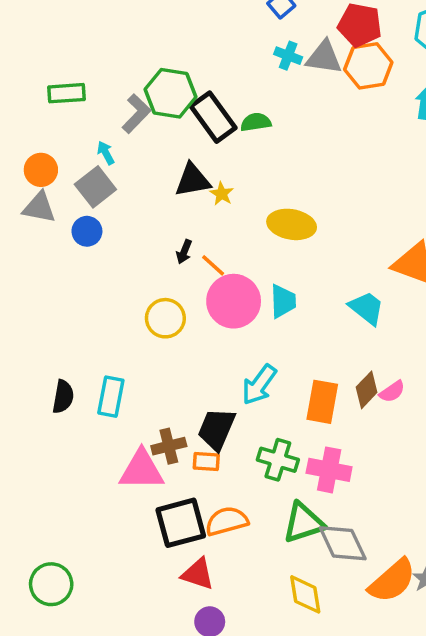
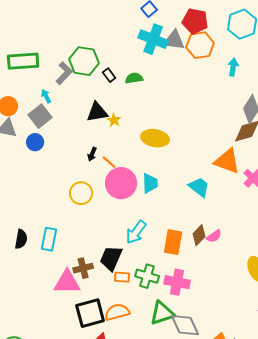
cyan cross: (288, 56) -> (153, 39), size x1.8
green rectangle: (66, 93) -> (23, 61), size x1.4
black rectangle: (213, 117) -> (109, 75), size x0.5
orange rectangle: (206, 461) -> (122, 277), moved

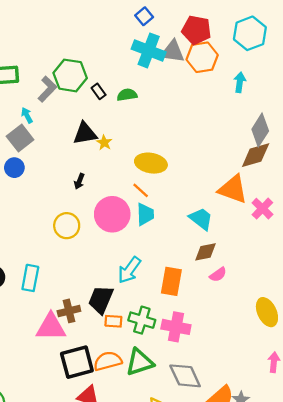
orange line: (109, 162) -> (141, 190), moved
brown diamond: (199, 235) -> (206, 252), moved, turned 35
green triangle: (162, 313) -> (140, 362), moved

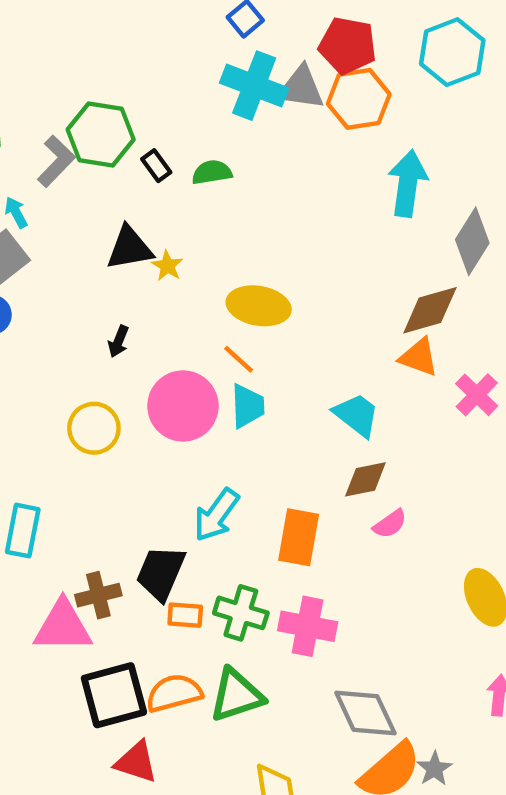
cyan arrow: (240, 82) -> (408, 183), moved, size x1.6
brown diamond: (256, 155) -> (430, 310), moved
orange triangle: (233, 189) -> (419, 357), size x0.7
gray diamond: (185, 376) -> (365, 713), moved

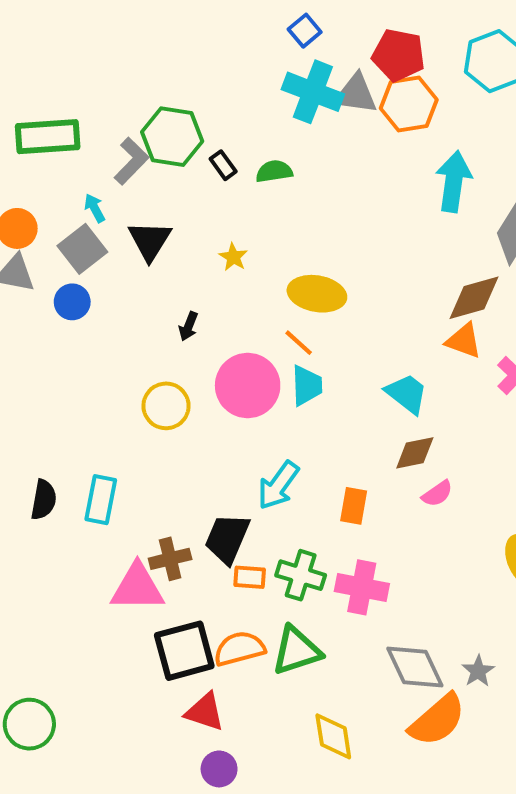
black triangle: (130, 248) -> (150, 241), moved, turned -48
orange rectangle: (299, 537) -> (354, 506), size x0.7
gray star: (434, 769) -> (478, 671), moved

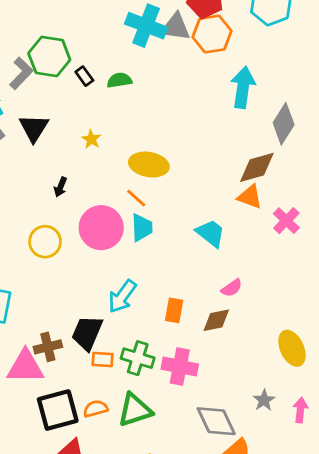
brown diamond: (415, 453) -> (216, 320), moved
pink semicircle: (437, 494) -> (232, 288), moved
orange semicircle: (239, 649) -> (96, 409), size x0.7
gray star: (478, 671) -> (264, 400), moved

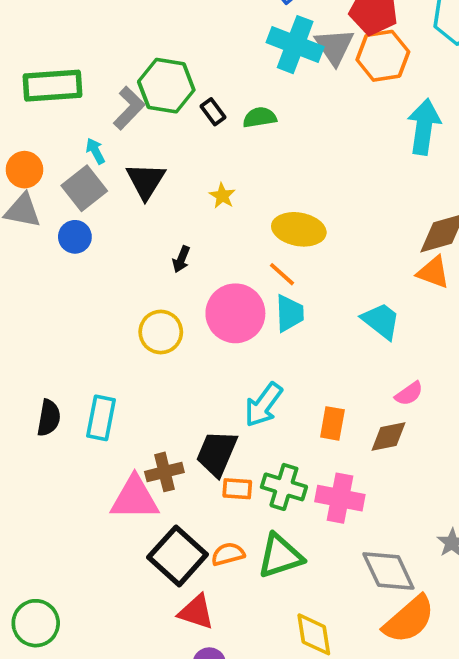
gray triangle: (176, 27) -> (334, 46), turned 48
black square: (58, 410) -> (178, 556), turned -33

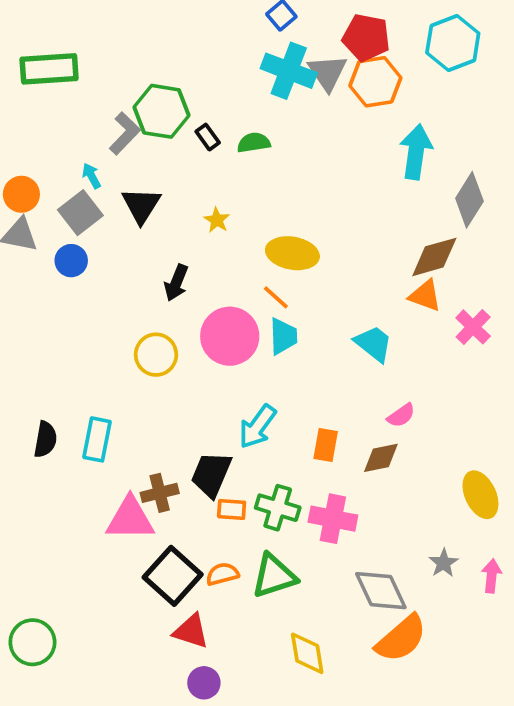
green rectangle: (52, 86) -> (49, 69), moved
black arrow: (181, 259) -> (176, 283), size x1.4

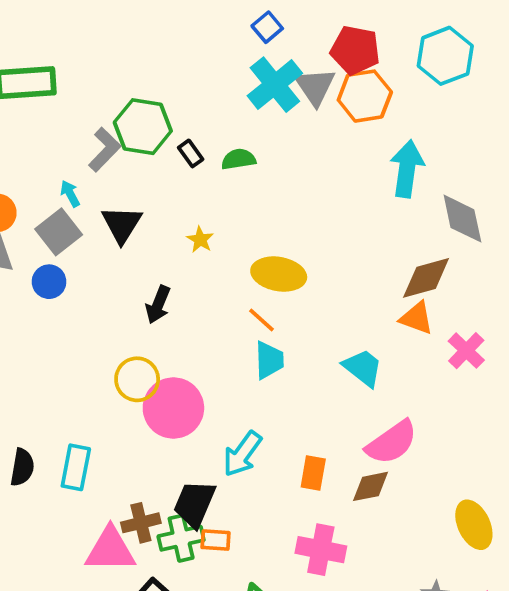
cyan cross: (289, 71) -> (275, 85), turned 30
gray diamond: (469, 200) -> (462, 219), turned -44
pink circle: (230, 336) -> (173, 408), moved
pink semicircle: (401, 415) -> (392, 442), size x1.8
green cross: (278, 508) -> (181, 538), moved, turned -30

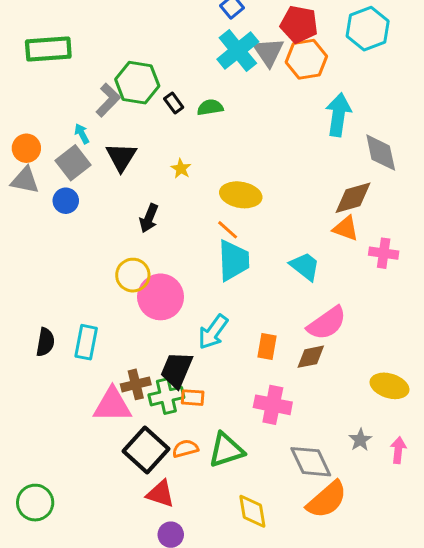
pink cross: (466, 351) -> (384, 253), turned -36
cyan trapezoid: (269, 360) -> (233, 260), size x1.4
yellow ellipse: (474, 525) -> (389, 386), turned -48

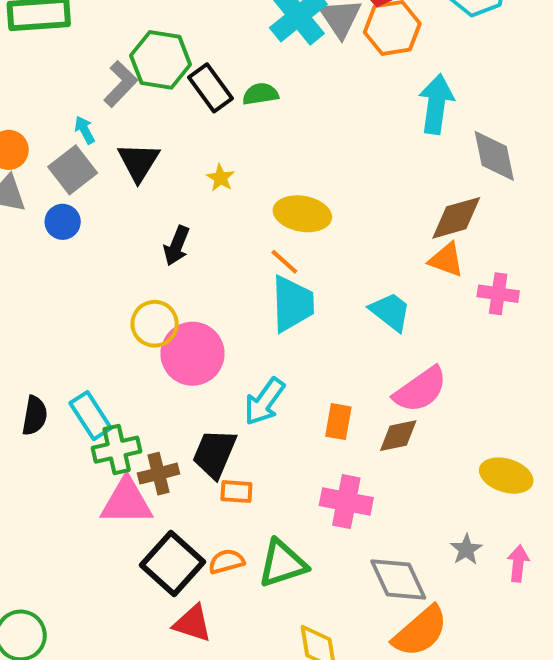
black rectangle: (174, 103) -> (210, 88), size x1.6
cyan rectangle: (86, 342) -> (91, 416), turned -44
green cross: (166, 396) -> (117, 450), moved

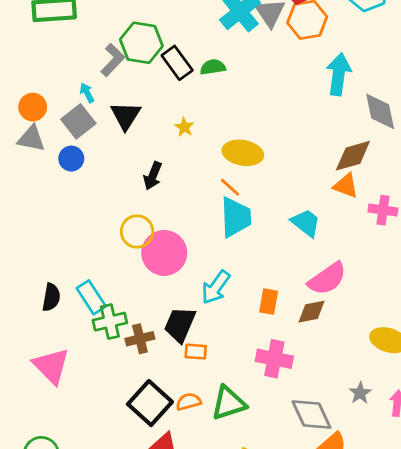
pink triangle: (127, 502) -> (51, 366), moved, turned 45

